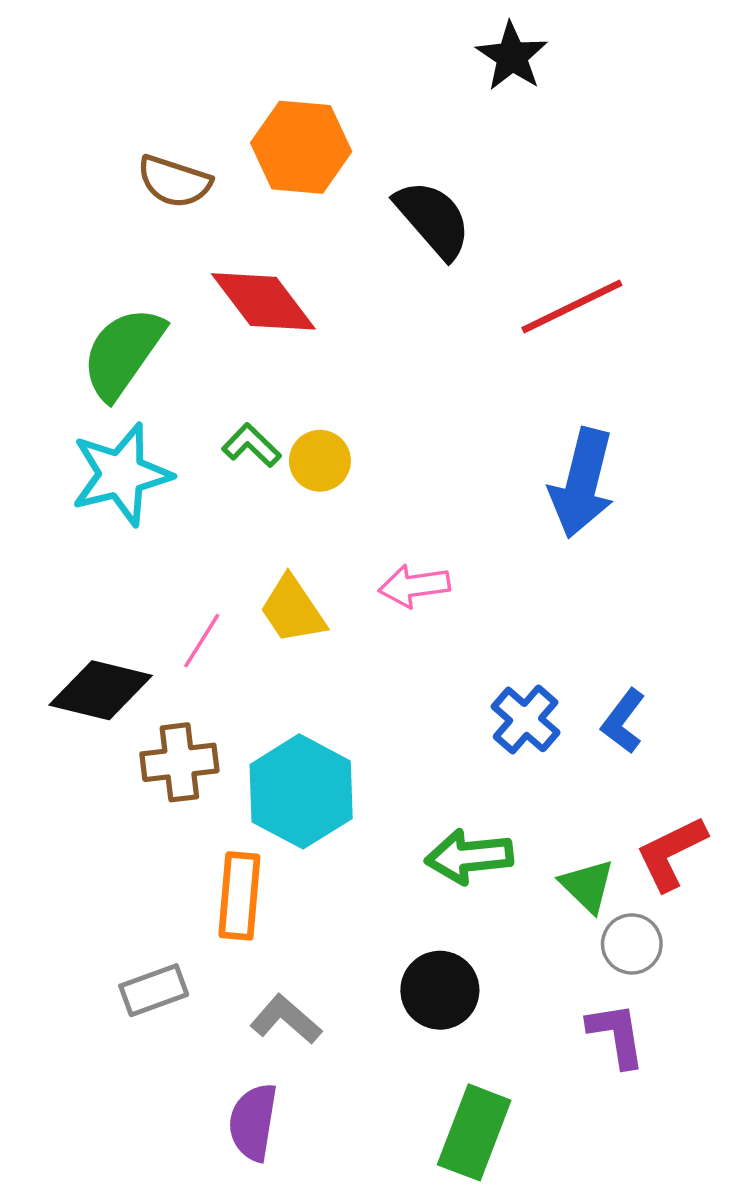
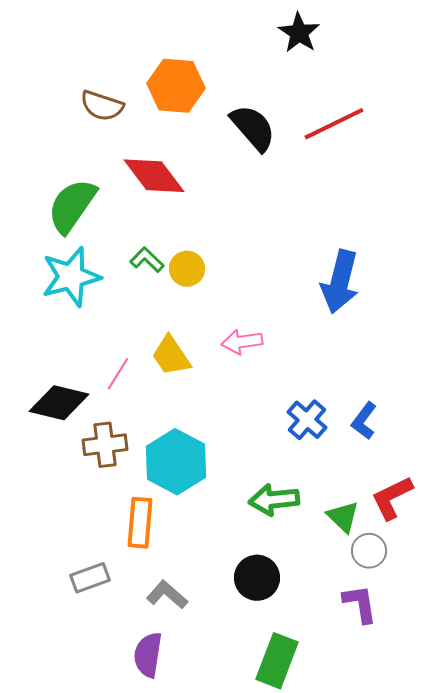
red line: (572, 307) -> (334, 124), moved

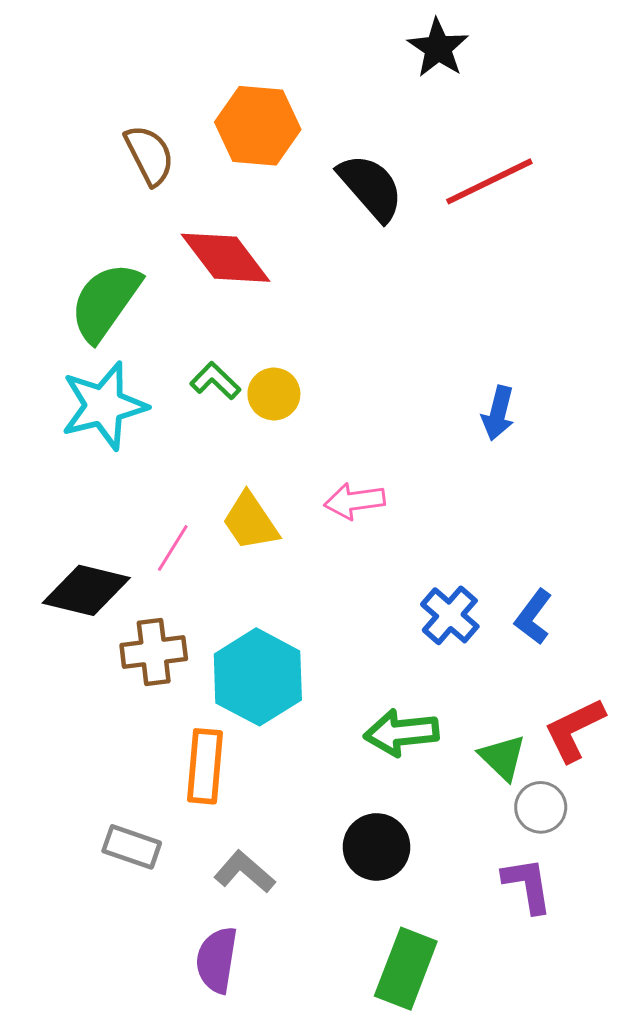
brown semicircle: (102, 106) -> (149, 155), turned -135
blue arrow: (340, 282) -> (498, 413), size x0.6
gray rectangle: (90, 578) -> (132, 847), turned 39

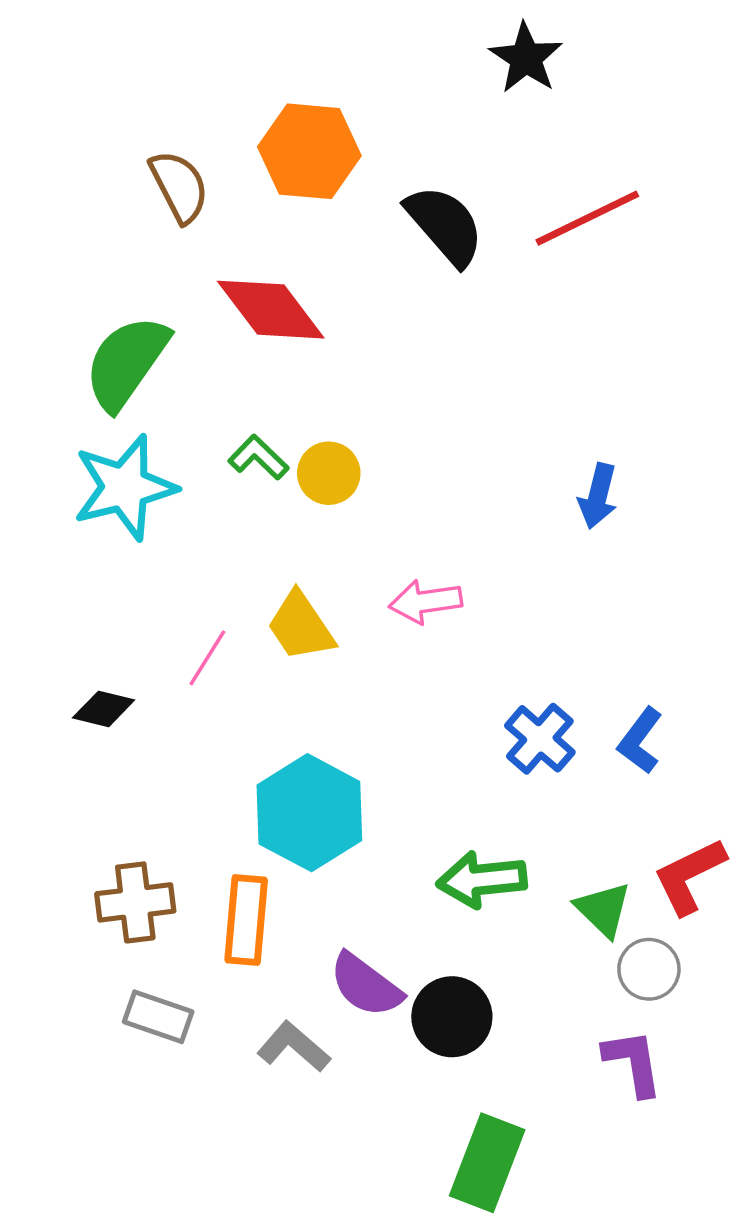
black diamond: (86, 590) -> (104, 709), size x0.6
brown cross: (154, 652) -> (135, 902), moved
purple semicircle: (217, 960) -> (366, 985), moved, turned -62

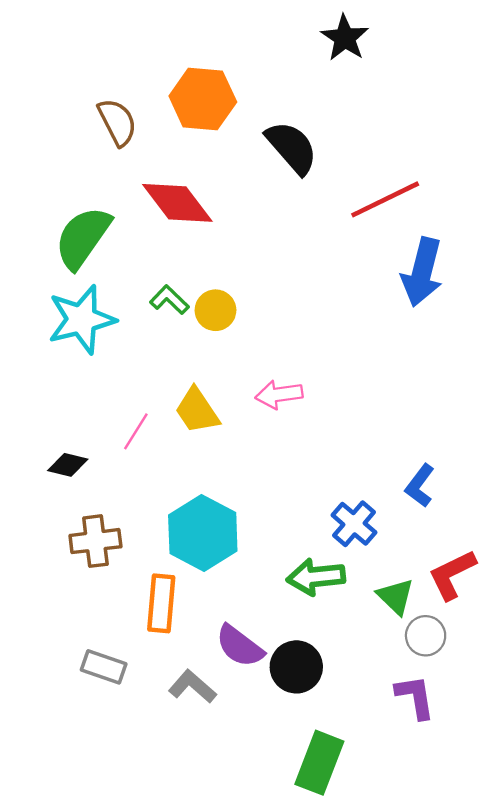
red line: (587, 218) -> (385, 199), moved
blue arrow: (598, 496) -> (422, 272), moved, size x1.6
blue cross: (540, 739) -> (354, 524), moved
brown cross: (135, 902) -> (95, 541), moved

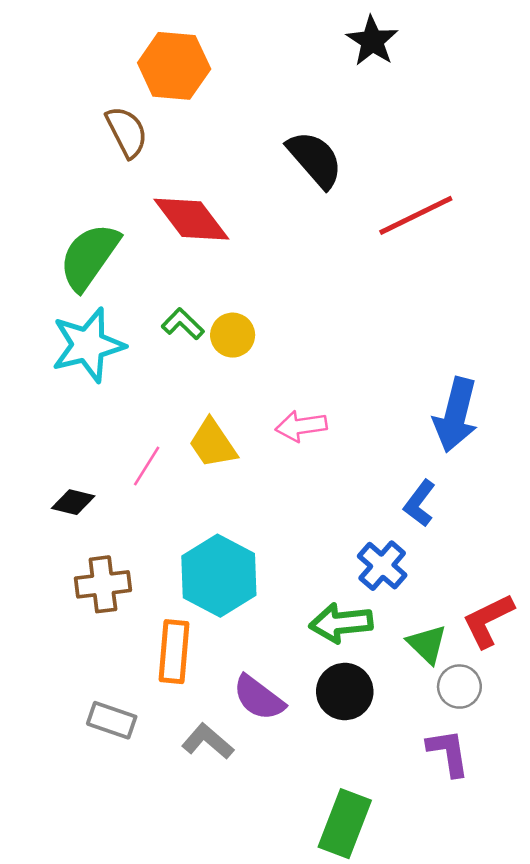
orange hexagon: (203, 99) -> (174, 66), moved
blue arrow: (422, 272) -> (456, 415), moved
blue L-shape: (420, 486) -> (420, 503), moved
black circle: (296, 667) -> (345, 692), moved

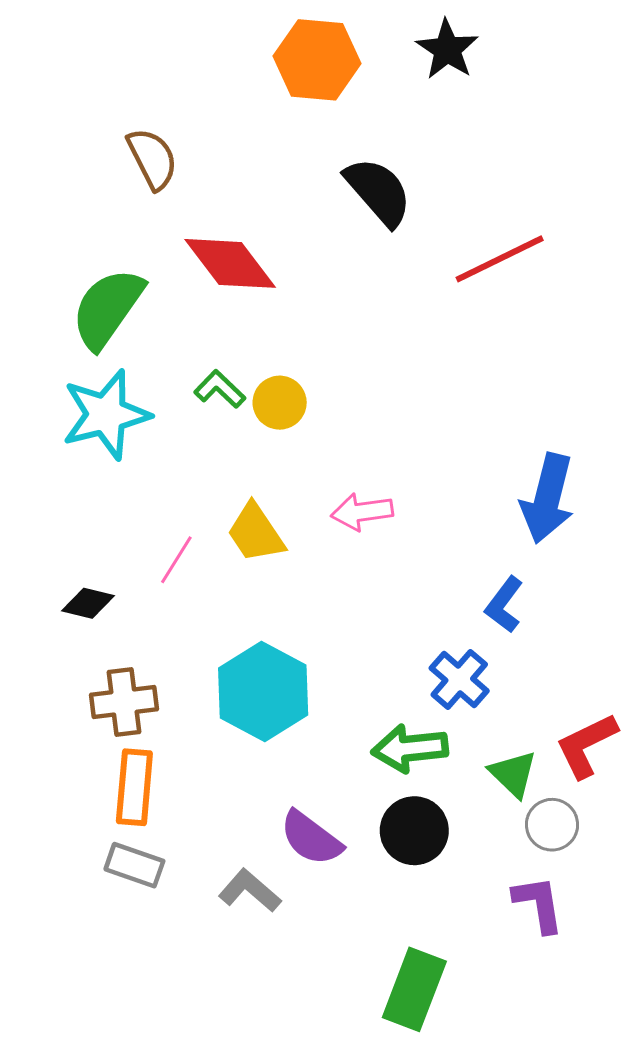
orange hexagon: (174, 66) -> (317, 60), moved
orange rectangle: (174, 652) -> (134, 787), moved

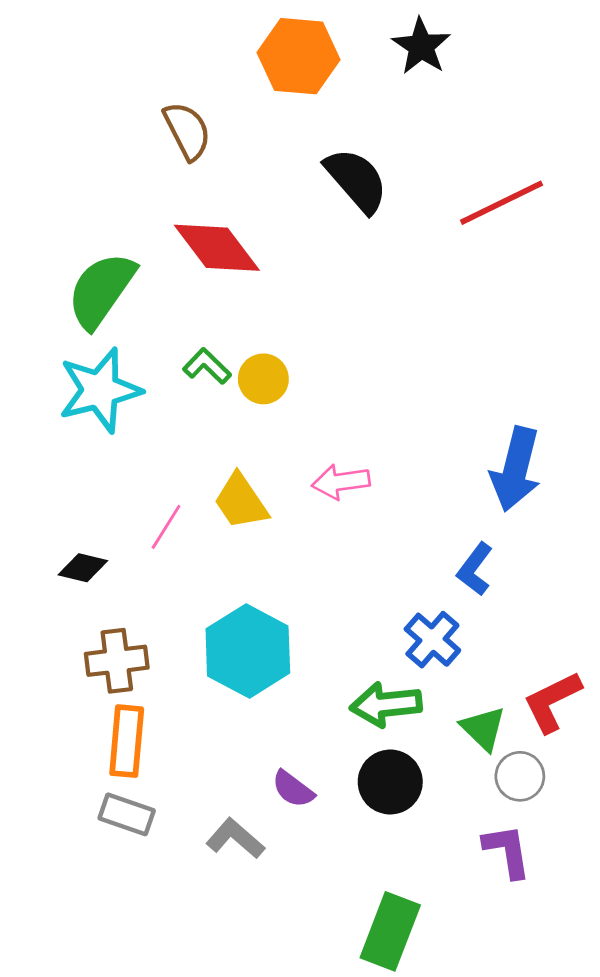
brown semicircle: (152, 159) -> (187, 131), moved
red line: (500, 259) -> (502, 203), moved
purple semicircle: (311, 838) -> (293, 789), size x0.7

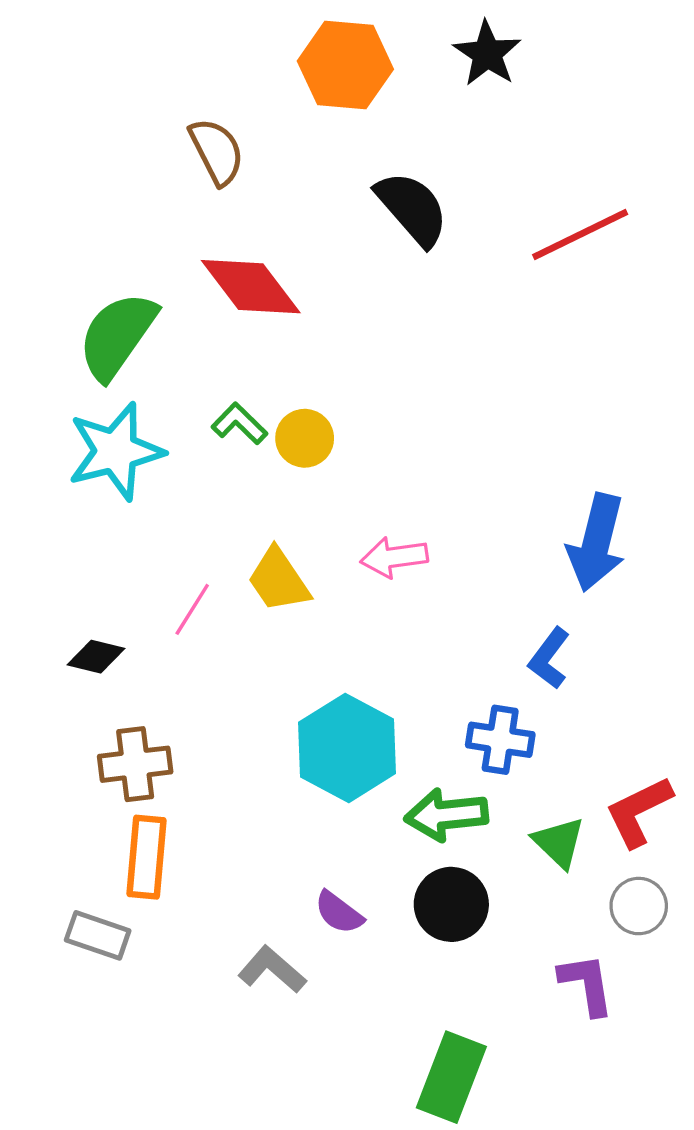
blue cross: (432, 640) -> (500, 740), turned -32
cyan hexagon: (248, 651) -> (347, 748), moved
gray circle: (520, 776) -> (639, 906), moved
gray rectangle: (127, 814) -> (98, 935), moved

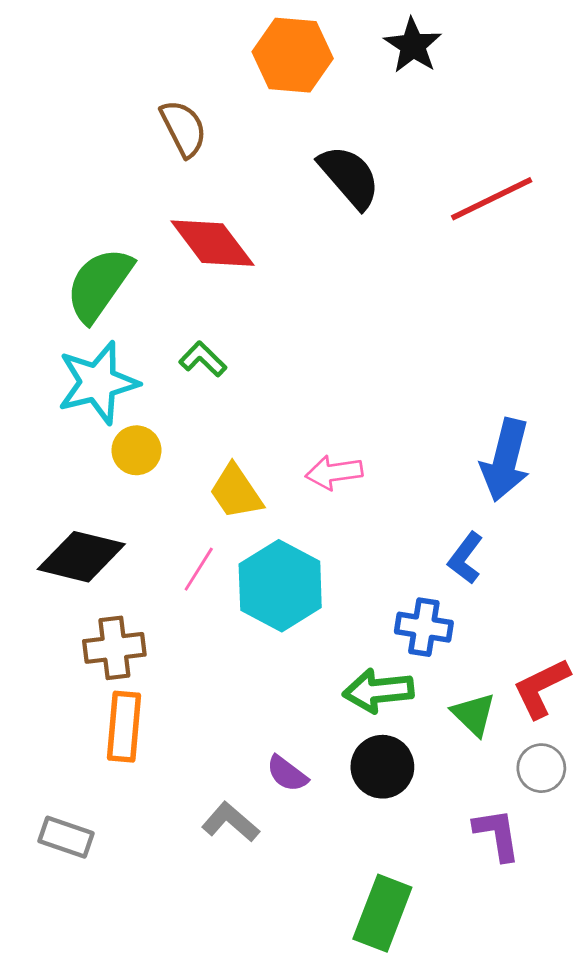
yellow circle: (305, 438) -> (136, 450), moved
pink line: (192, 609) -> (199, 569), moved
black diamond: (96, 657) -> (81, 557), size x1.8
cyan hexagon: (347, 748) -> (280, 586), moved
gray rectangle: (98, 935) -> (66, 837), moved

